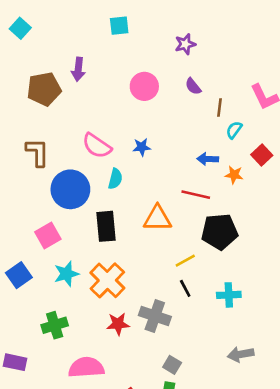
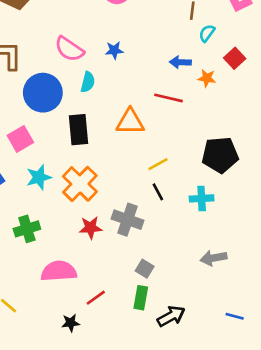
black pentagon: (220, 232) -> (220, 155), moved

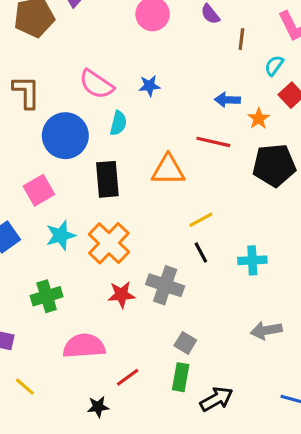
cyan semicircle: (207, 33) -> (274, 66), moved
orange star: (207, 78) -> (259, 119), turned 30
black pentagon: (220, 155) -> (274, 165), moved

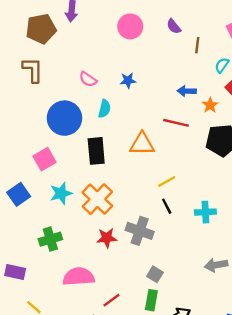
pink semicircle: (96, 84) -> (88, 79), size x0.7
brown L-shape: (26, 92) -> (33, 70), moved

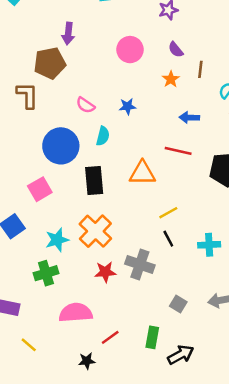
brown pentagon: (41, 29) -> (50, 63), moved
orange star: (210, 105) -> (171, 79), moved
cyan star: (61, 193) -> (57, 240), moved
gray square: (155, 274) -> (178, 304), moved

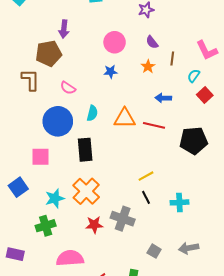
pink semicircle: (86, 105) -> (68, 88), moved
blue star: (128, 106) -> (110, 72), moved
orange triangle: (142, 173) -> (125, 118), moved
pink square: (40, 189) -> (41, 157), turned 30

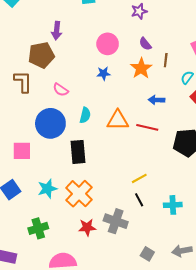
orange star: (148, 67) -> (141, 68), size x1.5
pink square: (41, 157) -> (22, 151), moved
cyan star: (55, 198) -> (47, 189), moved

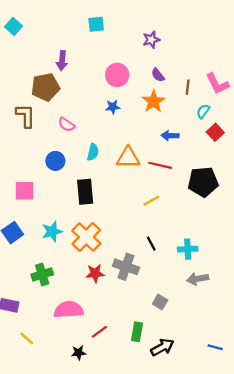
brown line: (166, 60) -> (188, 87), moved
blue circle: (50, 123) -> (55, 161), size x0.6
yellow line: (139, 178) -> (151, 201), moved
gray arrow: (182, 251) -> (198, 279), moved

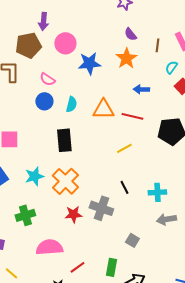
pink circle: (117, 75) -> (65, 43), moved
blue star: (113, 107) -> (89, 63), size x1.6
blue circle: (55, 161) -> (44, 101), moved

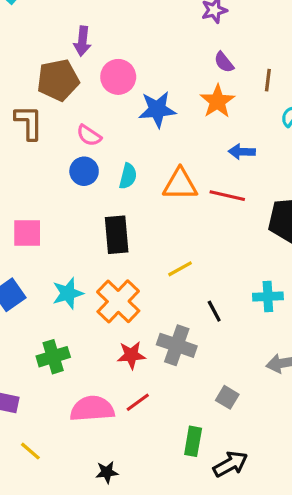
yellow line: (124, 148) -> (180, 269), moved
cyan cross: (157, 192) -> (268, 296), moved
red line: (77, 267) -> (138, 402), moved

